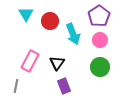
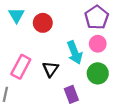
cyan arrow: (73, 34) -> (75, 53), moved
purple rectangle: (64, 86) -> (71, 94), moved

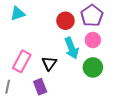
cyan triangle: (16, 15) -> (18, 14), turned 42
red circle: (43, 23) -> (65, 21), moved
purple rectangle: (71, 94) -> (40, 87), moved

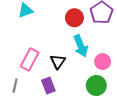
pink circle: (93, 40) -> (103, 62), moved
green circle: (93, 67) -> (96, 85), moved

